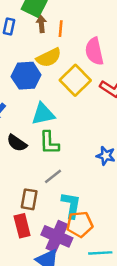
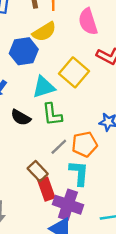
yellow square: (75, 80) -> (74, 72), moved
brown rectangle: (29, 199) -> (38, 171), turned -48
orange pentagon: (80, 224) -> (84, 144), moved
red rectangle: (22, 226) -> (46, 189), moved

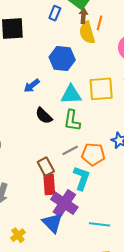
yellow semicircle: (44, 32) -> (87, 33), moved, turned 90
yellow square: (74, 72) -> (101, 89), turned 30

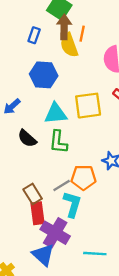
blue rectangle: (55, 13) -> (34, 35), moved
brown arrow: (83, 16) -> (64, 27), size x1.5
gray line: (70, 150) -> (62, 186), moved

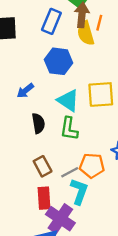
blue rectangle: (34, 35) -> (51, 21), size x1.5
cyan triangle: (56, 114) -> (68, 100), turned 35
black semicircle: (27, 138) -> (38, 123), turned -144
brown rectangle: (33, 194) -> (43, 166), moved

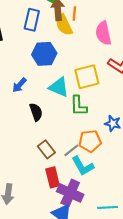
green L-shape: (69, 129) -> (79, 106), moved
cyan L-shape: (79, 191) -> (83, 166), turned 140

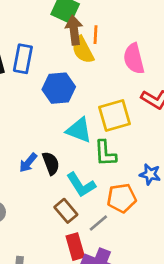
blue rectangle: (32, 20) -> (23, 59), moved
blue arrow: (19, 85) -> (28, 163), moved
gray line: (71, 150) -> (98, 223), moved
cyan L-shape: (83, 166) -> (81, 185), moved

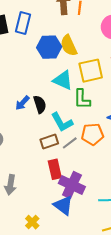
yellow semicircle: (83, 50) -> (69, 46), moved
brown rectangle: (66, 211) -> (49, 141), turned -72
gray line: (98, 223) -> (70, 143), moved

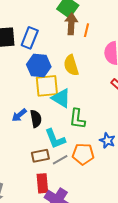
blue hexagon: (49, 47) -> (39, 66), moved
yellow square: (91, 71) -> (47, 86), moved

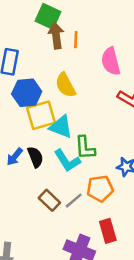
cyan L-shape: (55, 139) -> (67, 161), moved
brown rectangle: (40, 156) -> (49, 200), turned 66
red rectangle: (42, 183) -> (108, 231), moved

